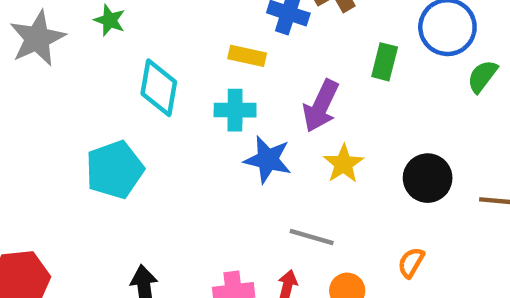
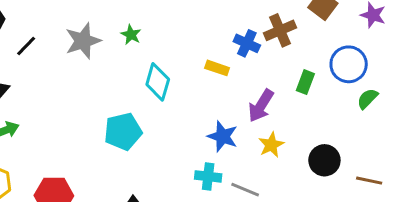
cyan cross: (235, 110) -> (208, 176), moved

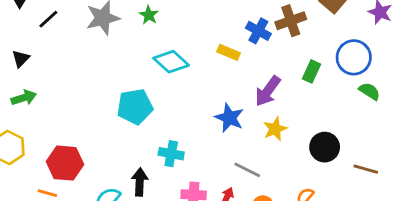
cyan diamond: (158, 82) -> (171, 62), turned -68
green semicircle: (367, 99) -> (369, 91), turned 75
cyan cross: (208, 176) -> (171, 154), moved

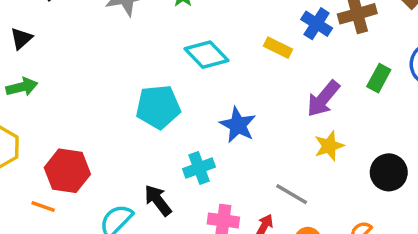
blue star: (229, 118) -> (238, 125), moved
cyan cross: (171, 154) -> (199, 168), turned -35
black arrow: (140, 182) -> (158, 200), turned -44

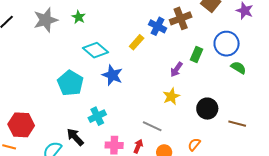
yellow rectangle: (278, 48) -> (137, 42), turned -70
purple arrow: (323, 99) -> (176, 69), moved, size x0.7
cyan pentagon: (158, 107) -> (70, 83), turned -30
blue star: (238, 125) -> (112, 75), moved

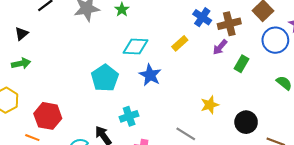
blue cross: (158, 26) -> (202, 17), moved
blue circle: (227, 44) -> (275, 40), moved
cyan diamond: (95, 50) -> (136, 46), turned -45
purple arrow: (176, 69) -> (220, 47), moved

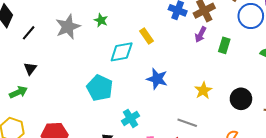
black triangle: (22, 34) -> (30, 68), moved
yellow rectangle: (180, 43) -> (147, 36), moved, turned -70
blue star: (150, 75) -> (157, 79), moved

